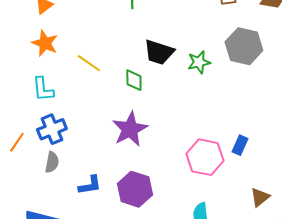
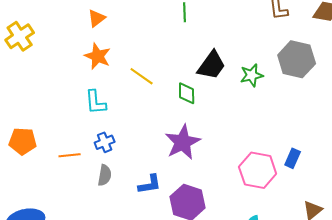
black trapezoid: (159, 52) -> (212, 65), turned -72
blue cross: (52, 129) -> (105, 142), size x0.7
orange line: (17, 142) -> (70, 155), turned 50
blue L-shape: (90, 185) -> (150, 184), moved

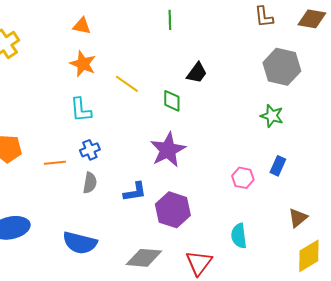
orange triangle: (97, 18) -> (82, 26), turned 48
black trapezoid: (212, 65) -> (197, 73), size x0.7
green star: (252, 75) -> (272, 116), moved, turned 30
pink hexagon: (258, 170) -> (243, 178), size x0.6

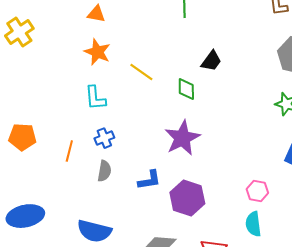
orange line: (55, 163) -> (69, 151), turned -70
pink hexagon: (243, 178) -> (257, 191), moved

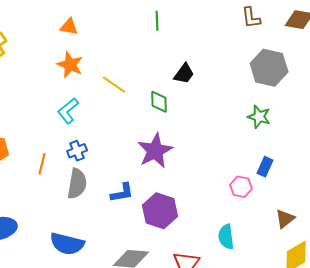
cyan L-shape: (95, 98) -> (68, 111), turned 56
gray semicircle: (104, 171) -> (77, 184), size x1.4
pink hexagon: (257, 191) -> (241, 187), moved

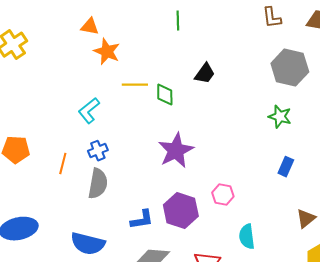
orange star: (70, 65) -> (107, 52), moved
yellow line: (114, 85) -> (135, 85), turned -35
green diamond: (159, 102) -> (165, 95), moved
pink hexagon: (241, 187) -> (223, 195), moved
blue L-shape: (122, 193) -> (142, 220), moved

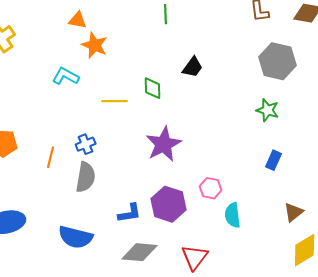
yellow line: (135, 85) -> (115, 101), moved
cyan L-shape: (89, 111) -> (66, 76), moved, turned 68
cyan semicircle: (247, 237) -> (233, 215), moved

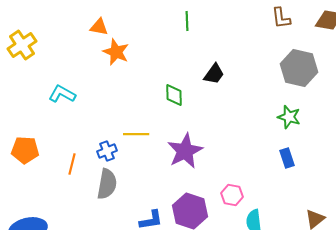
cyan L-shape: (66, 76) -> (62, 94), moved
yellow line: (115, 101) -> (136, 134), moved
blue rectangle: (274, 160) -> (287, 158), moved, turned -42

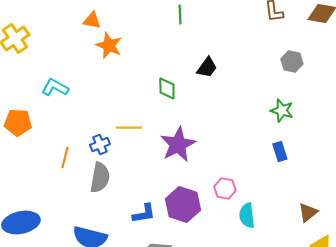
gray hexagon: (299, 68) -> (292, 62), size x0.6
orange pentagon: (25, 150) -> (18, 122), moved

